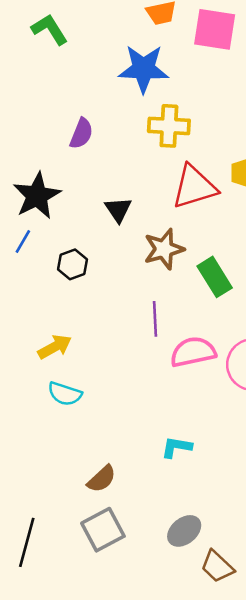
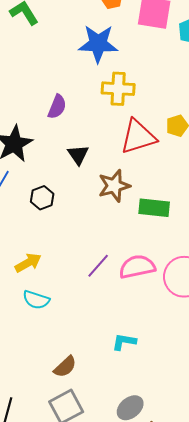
purple semicircle: (81, 134) -> (57, 107), moved
green rectangle: (215, 277) -> (154, 208), turned -52
purple line: (155, 319) -> (98, 266), moved, turned 44

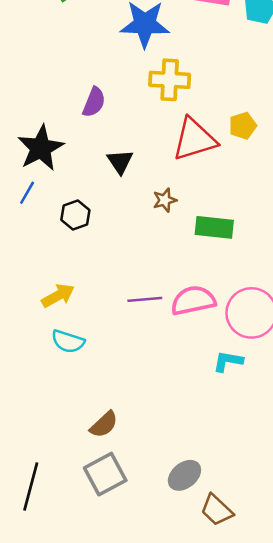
brown star: (114, 186) -> (165, 200), size x0.6
purple line: (98, 266) -> (145, 299), turned 44
cyan L-shape: (124, 342) -> (228, 361), moved

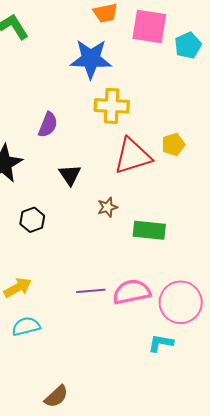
cyan semicircle: (68, 341) -> (26, 326), turned 148

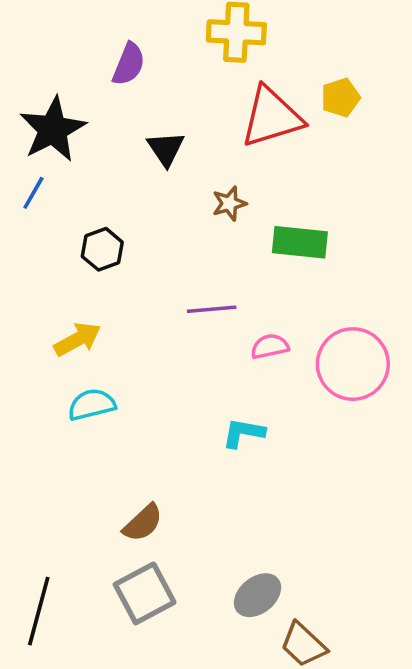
black hexagon: (32, 220) -> (102, 249), moved
purple line: (91, 291) -> (212, 309), moved
pink semicircle: (132, 292) -> (270, 346), size x0.6
cyan L-shape: (161, 343) -> (243, 433), moved

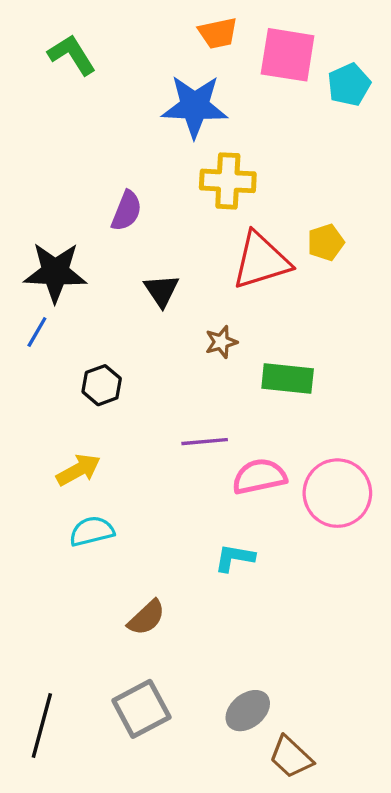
black star: (53, 129) -> (55, 272), turned 30
pink semicircle: (270, 346) -> (259, 476), size x1.5
brown semicircle: (143, 523) -> (146, 618), moved

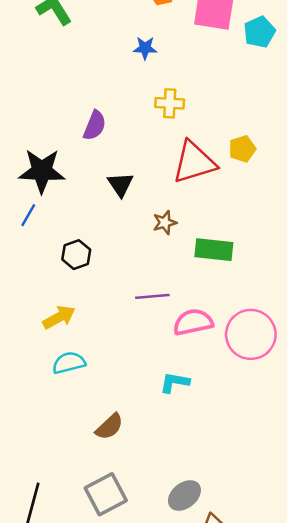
blue star: (195, 106) -> (145, 48), size x0.5
yellow cross: (228, 181) -> (170, 103), size x0.7

